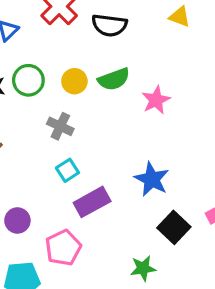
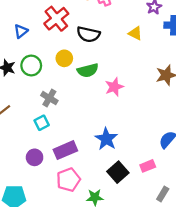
yellow circle: (74, 81) -> (64, 58), moved
cyan square: (67, 170) -> (42, 123), moved
purple circle: (17, 220) -> (35, 157), moved
pink pentagon: (63, 248) -> (68, 180), moved

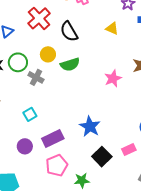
black semicircle: (88, 34) -> (69, 31), turned 50
pink star: (114, 87) -> (113, 79), moved
gray cross: (49, 98) -> (36, 77), moved

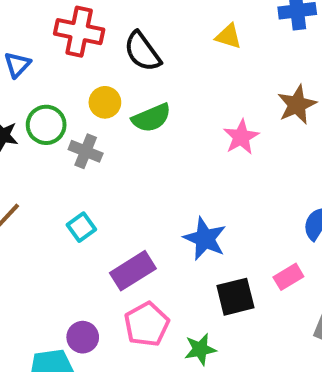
red cross: (39, 18) -> (79, 32), turned -30
purple circle: (25, 146) -> (83, 337), moved
black square: (102, 157) -> (235, 297), turned 36

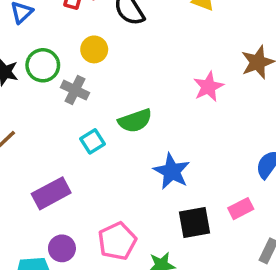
green semicircle: (151, 118) -> (135, 121), moved
cyan square: (81, 227) -> (93, 141), moved
purple rectangle: (133, 271) -> (51, 193), moved

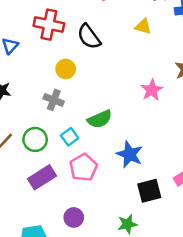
green circle: (43, 65) -> (35, 139), moved
pink pentagon: (117, 241) -> (83, 167), moved
purple circle: (62, 248) -> (74, 217), moved

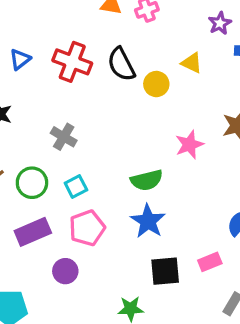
red cross: (49, 25) -> (72, 62), moved
yellow circle: (66, 69) -> (156, 84), moved
green semicircle: (100, 119) -> (147, 180), moved
purple circle: (74, 217) -> (65, 271), moved

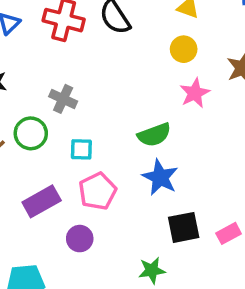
yellow circle: (156, 84) -> (184, 49), moved
green circle: (32, 183) -> (31, 133), moved
cyan square: (76, 187) -> (81, 149), turned 35
pink rectangle: (210, 262) -> (229, 233), moved

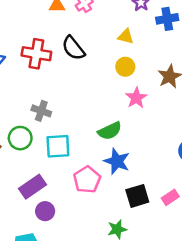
cyan square: (81, 149) -> (58, 146), size x1.5
pink pentagon: (98, 191) -> (87, 180), moved
purple circle: (80, 239) -> (45, 211), moved

